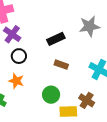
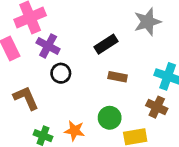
orange star: (16, 81) -> (74, 131), moved
brown cross: (87, 100) -> (157, 107), moved

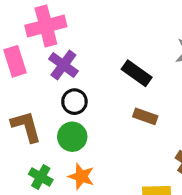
black rectangle: (106, 44) -> (137, 73), turned 60
green circle: (110, 118) -> (72, 137), moved

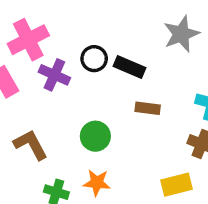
black circle: (74, 102) -> (94, 59), moved
green circle: (72, 137) -> (95, 136), moved

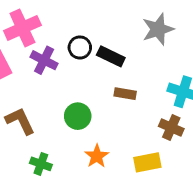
orange star: (97, 183) -> (97, 156), moved, turned 30

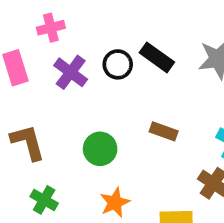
pink cross: (22, 28) -> (51, 28), size x0.6
black rectangle: (111, 56) -> (157, 57), moved

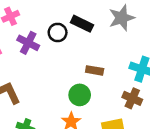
green circle: (100, 149) -> (80, 95), moved

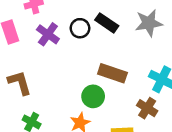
brown rectangle: (95, 70) -> (112, 73), size x1.5

